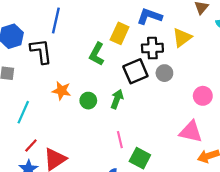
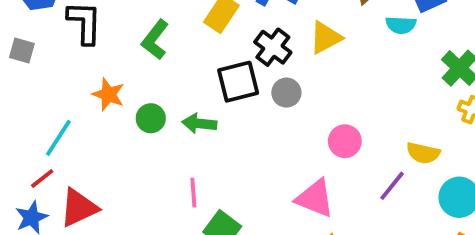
black cross: (152, 48) -> (273, 47), turned 30
green L-shape: (97, 54) -> (155, 40), moved
green arrow: (117, 99) -> (199, 124), turned -114
cyan line: (23, 112) -> (58, 138), moved

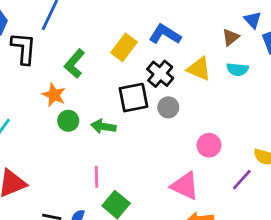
cyan semicircle: (401, 25) -> (237, 69), moved
yellow triangle: (326, 38) -> (199, 69), turned 48
orange star: (108, 94) -> (54, 95), moved

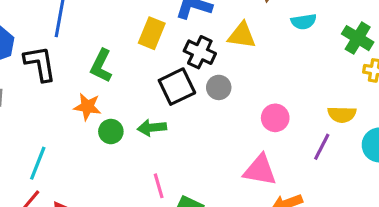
cyan semicircle: (237, 69) -> (304, 22), moved

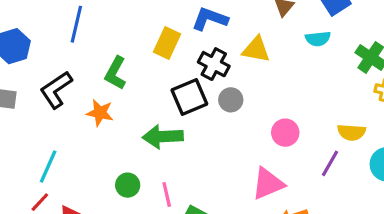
black L-shape: (40, 64) -> (56, 90), moved, turned -117
green arrow: (152, 128) -> (163, 137), size x1.4
green circle: (111, 132) -> (128, 185), moved
pink triangle: (260, 170) -> (268, 184), turned -36

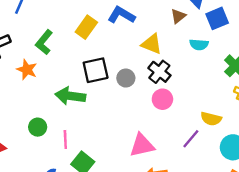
black cross: (214, 64) -> (159, 72), moved
pink circle: (285, 133) -> (162, 99), moved

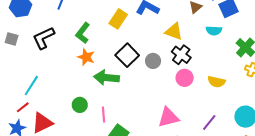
orange star: (27, 70) -> (86, 57), moved
black square: (96, 70) -> (127, 55), turned -30
yellow semicircle: (211, 119) -> (216, 82), moved
purple line: (191, 139) -> (209, 123), moved

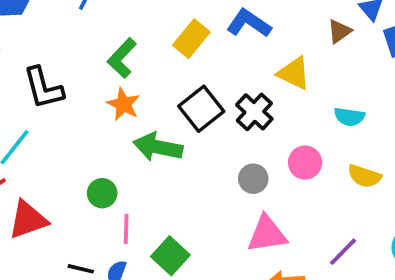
cyan semicircle: (214, 31) -> (349, 117), moved
black L-shape: (44, 38) -> (43, 88), moved, turned -85
black cross: (181, 55) -> (254, 112), moved
gray circle: (153, 61) -> (253, 179), moved
pink line: (103, 115) -> (126, 229), moved

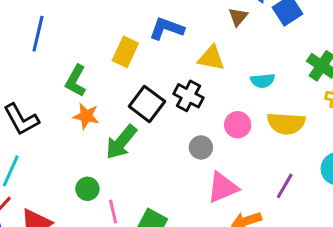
green arrow: (158, 147) -> (121, 142), turned -48
yellow semicircle: (364, 176) -> (286, 123), size x1.4

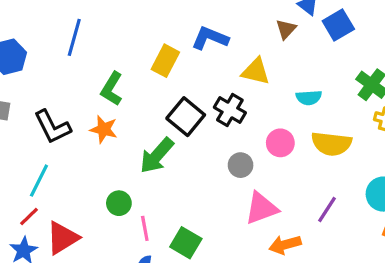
orange star: (86, 116) -> (104, 129), moved

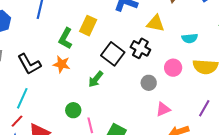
yellow rectangle: (165, 61) -> (88, 26), moved
green arrow: (157, 156) -> (96, 79), size x0.7
pink triangle: (261, 208) -> (163, 109), size x0.7

